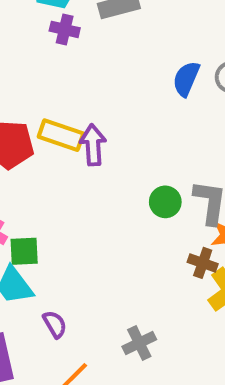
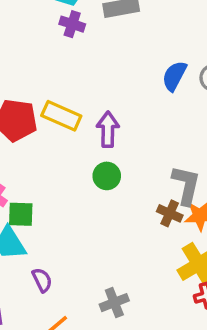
purple arrow: (93, 145) -> (108, 129), moved
green circle: (165, 202) -> (107, 176), moved
brown cross: (203, 263) -> (170, 213), moved

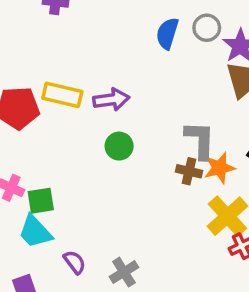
purple arrow: (108, 129) -> (111, 100), turned 92
gray cross: (114, 303) -> (124, 272), moved

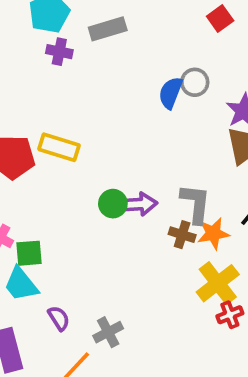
gray circle: (207, 28) -> (195, 82), moved
purple arrow: (111, 100) -> (139, 204), moved

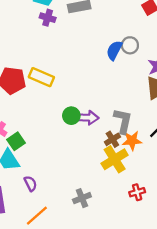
brown cross: (182, 235) -> (112, 139), turned 35
green square: (29, 253) -> (16, 141), turned -36
yellow cross: (218, 283) -> (115, 159), moved
gray cross: (108, 332) -> (82, 198), moved

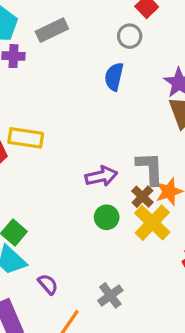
gray circle: (130, 45) -> (130, 36), moved
green circle: (71, 116) -> (107, 217), moved
gray cross: (82, 198) -> (110, 295), moved

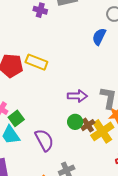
brown cross: (142, 197) -> (88, 125), moved
purple semicircle: (48, 284) -> (44, 140), moved, size x1.6

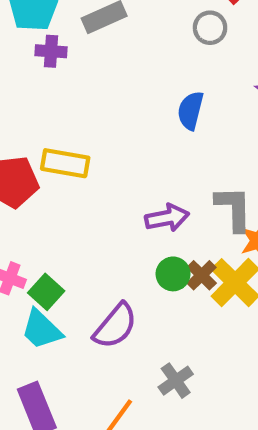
blue semicircle: (99, 37) -> (190, 111), moved
purple semicircle: (44, 140) -> (115, 326), turned 80

